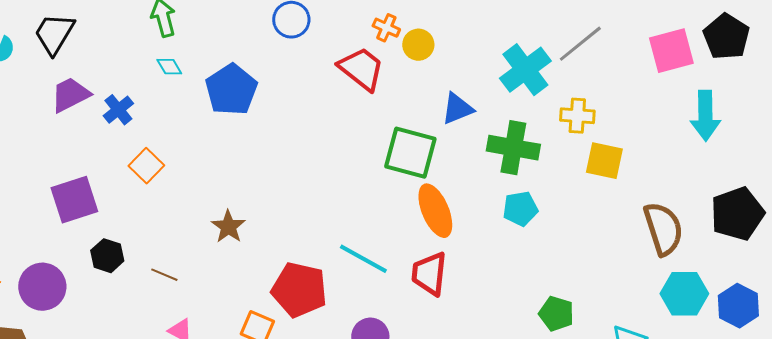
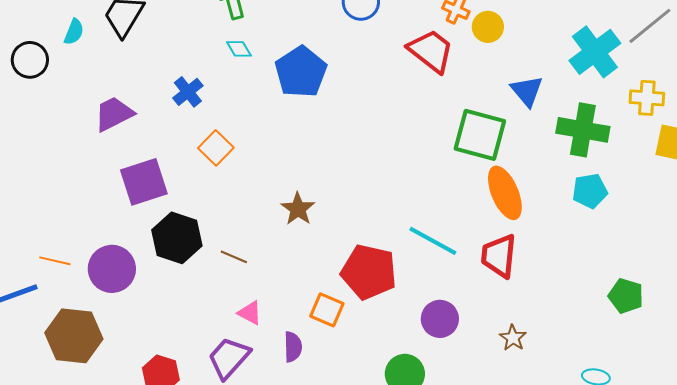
purple trapezoid: (70, 95) -> (114, 114), moved
blue triangle: (457, 109) -> (527, 91), turned -48
black hexagon: (107, 256) -> (177, 238), size x1.5

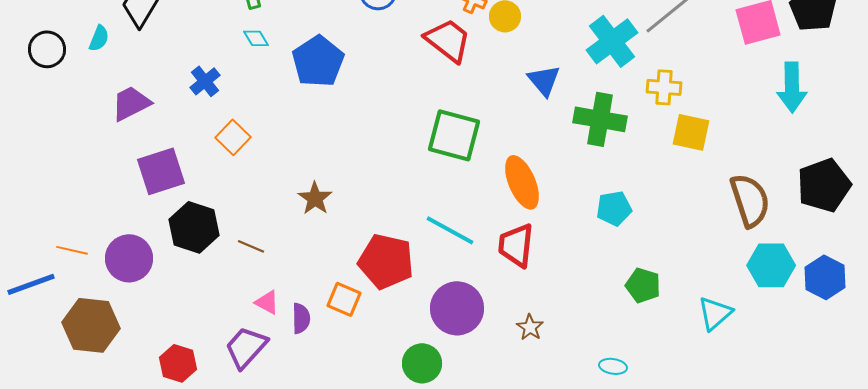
cyan semicircle: (74, 32) -> (99, 38), moved
green square: (480, 135) -> (454, 135), moved
cyan pentagon: (590, 191) -> (614, 208), moved
purple circle: (440, 319) -> (457, 308), size x1.4
purple semicircle: (293, 347) -> (301, 318), moved

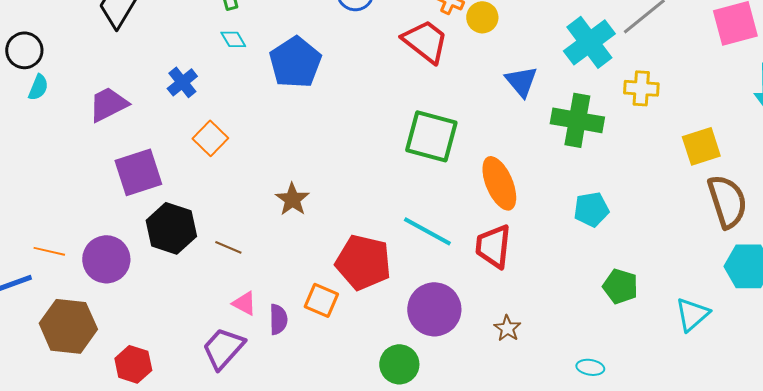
cyan semicircle: (99, 38) -> (38, 87), moved
yellow square: (691, 132) -> (701, 146), moved, turned -30
red hexagon: (178, 363) -> (133, 364), moved

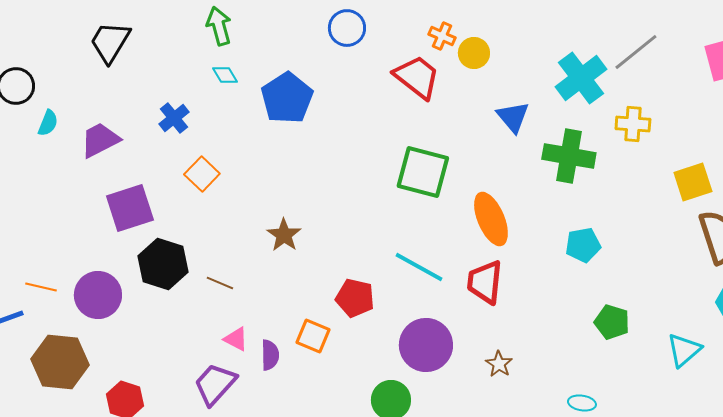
cyan semicircle: (38, 87) -> (48, 123), moved
red pentagon: (363, 262) -> (355, 298), size x0.7

